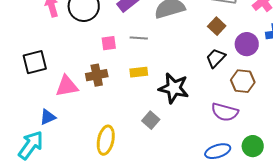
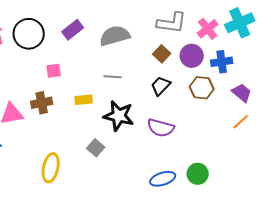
gray line: (139, 38) -> (113, 77), moved
purple circle: (247, 44) -> (192, 56), moved
brown hexagon: (243, 81) -> (202, 88), moved
purple semicircle: (225, 112) -> (161, 128), moved

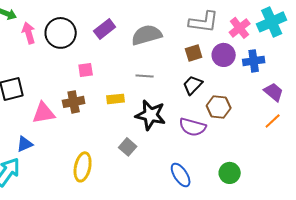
brown square: (162, 54) -> (194, 53), turned 30
brown hexagon: (202, 88) -> (219, 107), moved
blue ellipse: (163, 179) -> (181, 175), moved, turned 75

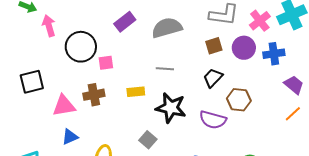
black circle: (61, 33) -> (81, 47), moved
blue triangle: (25, 144) -> (70, 137), moved

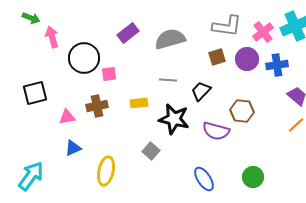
black trapezoid: (213, 78) -> (201, 91), moved
pink triangle: (64, 106) -> (67, 117), size x0.7

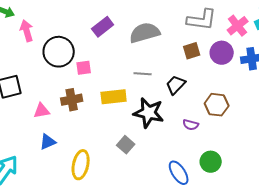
yellow rectangle: (139, 103) -> (114, 97), size x1.4
purple semicircle: (216, 131) -> (191, 125), size x0.6
green circle: (253, 177) -> (211, 162), moved

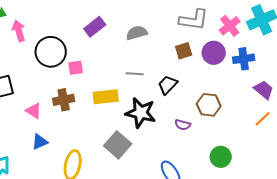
gray semicircle: (145, 33) -> (137, 33), size x0.7
pink triangle: (42, 111) -> (34, 111), turned 42
gray square: (126, 145) -> (118, 145), size x1.5
green circle: (211, 162) -> (221, 157), moved

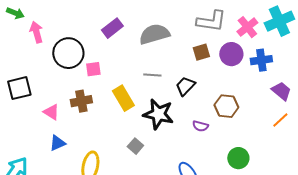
gray semicircle: (137, 33) -> (154, 34), size x1.4
yellow rectangle: (106, 97) -> (123, 98), turned 65
gray square: (118, 145) -> (135, 146), size x0.6

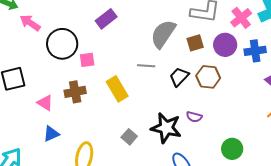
pink arrow: (36, 32) -> (30, 23), turned -40
gray semicircle: (154, 34) -> (163, 34), moved, turned -40
brown hexagon: (226, 106) -> (208, 77), moved
black star: (158, 114) -> (166, 128), moved

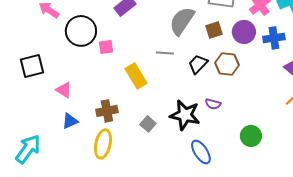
brown cross: (75, 92) -> (107, 111), moved

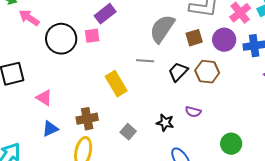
pink square: (106, 47) -> (92, 36), moved
black star: (185, 115) -> (165, 123), size x0.6

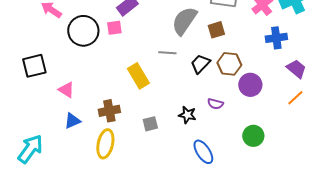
purple circle: (224, 40) -> (250, 85), moved
gray square: (128, 132) -> (150, 124), turned 35

